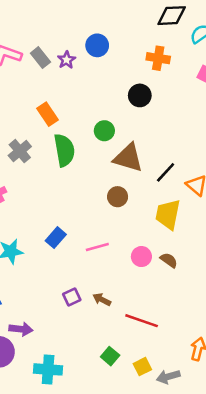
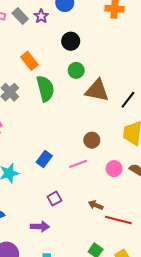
black circle: (140, 95) -> (71, 41), moved
brown circle: (118, 197) -> (92, 140), moved
purple square: (72, 297) -> (54, 199), moved
brown arrow: (102, 300) -> (96, 205), moved
purple arrow: (21, 329) -> (40, 227), moved

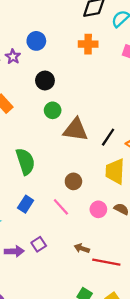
green semicircle: (45, 89) -> (25, 161), moved
pink line: (78, 164) -> (61, 207), turned 72
purple arrow: (40, 227) -> (14, 251), moved

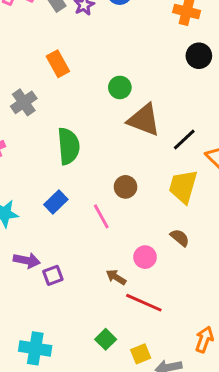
black circle: (45, 80) -> (199, 56), moved
pink circle: (98, 209) -> (145, 257), moved
purple square: (39, 244) -> (53, 275), moved

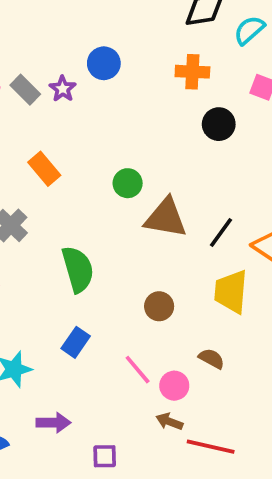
pink line: (101, 216) -> (138, 370), moved
brown semicircle: (180, 238) -> (212, 359), moved
pink circle: (145, 257) -> (174, 386), moved
purple square: (53, 275) -> (105, 456), moved, turned 30

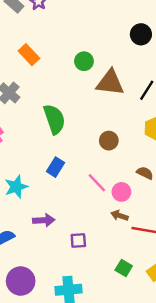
black circle: (219, 124) -> (141, 34), moved

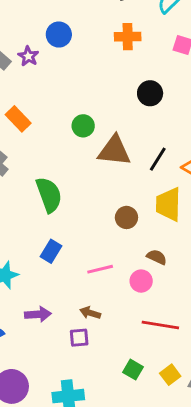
brown circle: (109, 141) -> (126, 217), moved
pink line: (97, 183) -> (100, 269), turned -60
pink circle: (121, 192) -> (141, 281), moved
brown arrow: (119, 216) -> (90, 313), moved

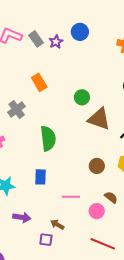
blue rectangle: (51, 251) -> (41, 177), turned -42

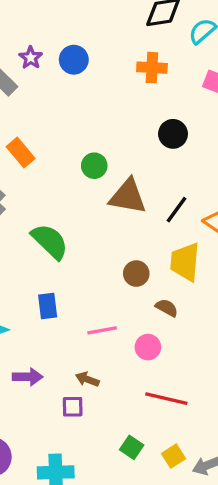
purple star: (56, 42) -> (31, 58), moved
green semicircle: (48, 138) -> (50, 241), turned -30
brown semicircle: (111, 197) -> (167, 308), moved

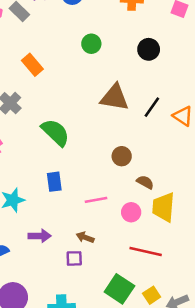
green circle: (94, 166) -> (91, 44), moved
yellow trapezoid: (185, 262) -> (164, 207), moved
green square: (132, 447) -> (119, 289), size x1.6

